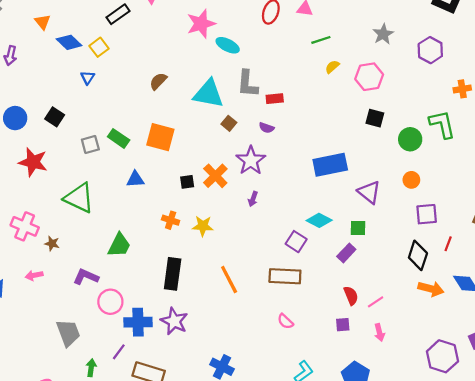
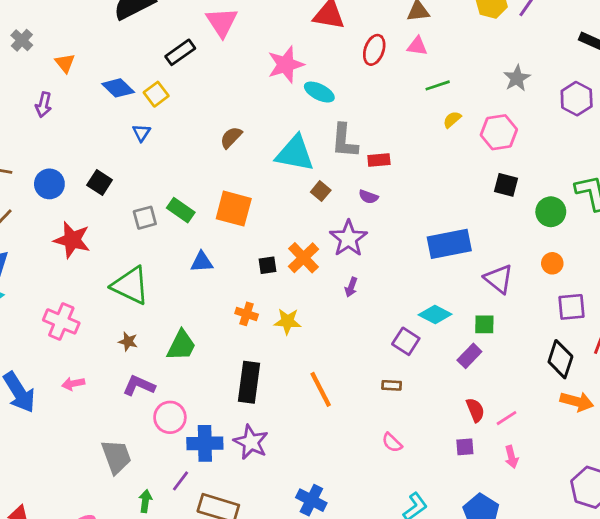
orange triangle: (43, 22) -> (65, 63), moved
brown star: (52, 244) -> (128, 341), moved
brown rectangle: (285, 276) -> (392, 385), size x0.5

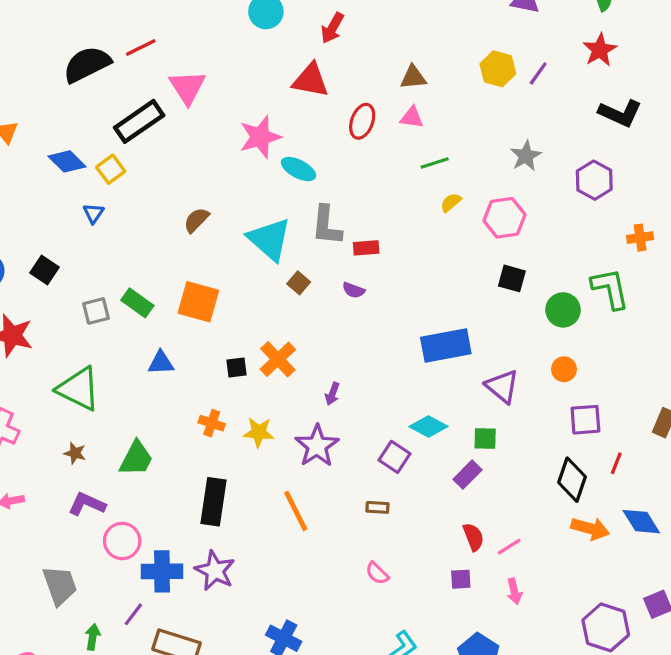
black rectangle: (180, 52) -> (139, 121), size x1.4
cyan triangle: (295, 153) -> (269, 239), turned 30
purple star: (348, 238) -> (317, 446), moved

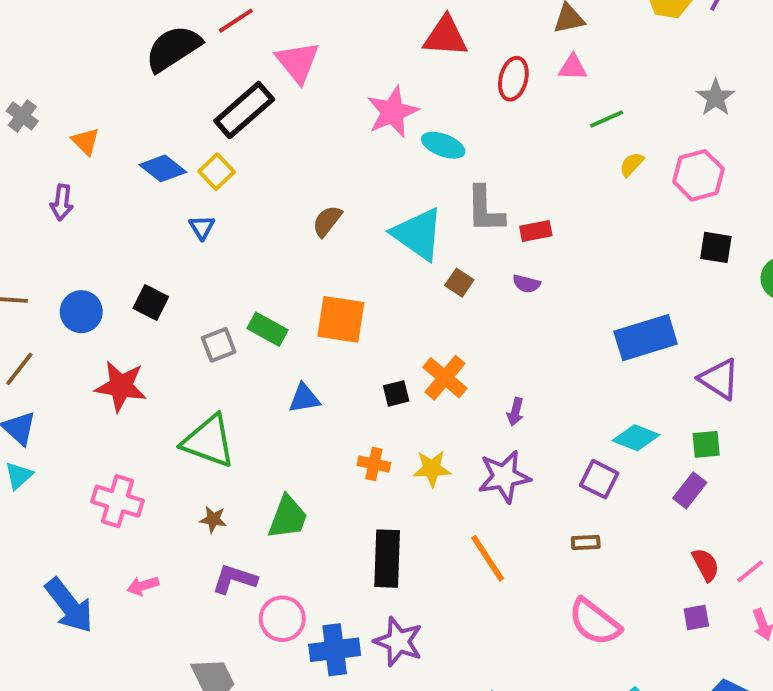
purple star: (317, 446) -> (504, 477), turned 30
pink semicircle: (377, 573) -> (594, 622), size x1.8

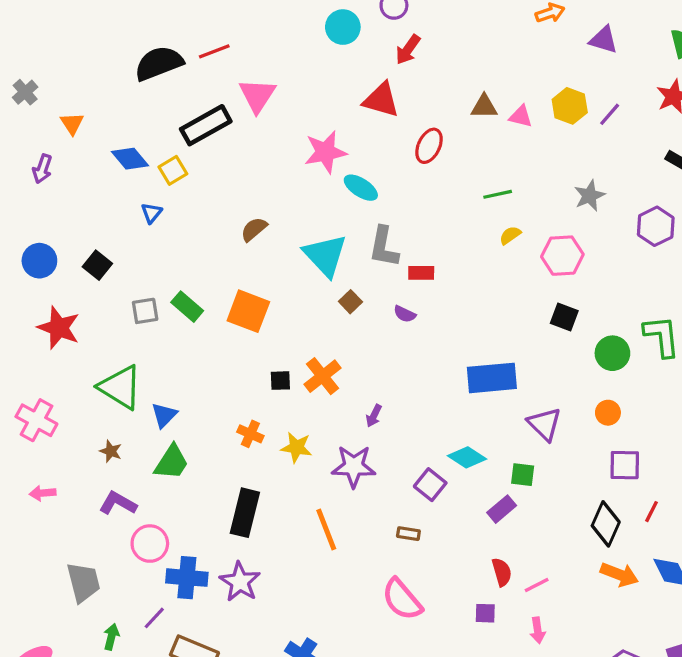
pink triangle: (573, 67) -> (521, 116), moved
blue triangle: (304, 398) -> (164, 415), moved, turned -48

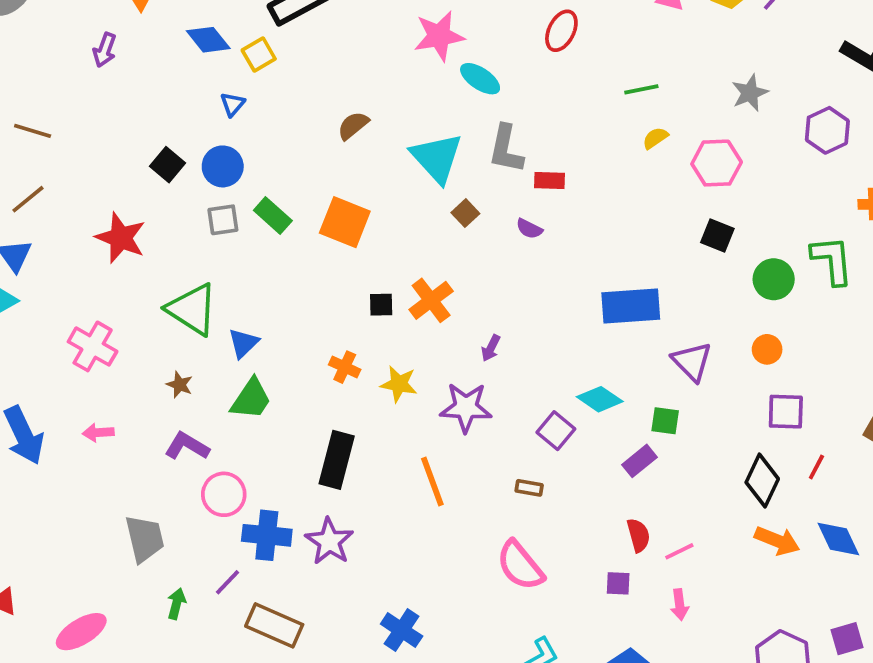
blue circle: (39, 261) -> (223, 166), moved

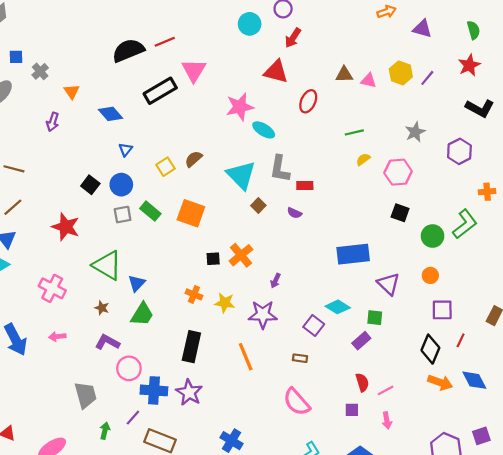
yellow square: (259, 54) -> (166, 167), moved
green L-shape: (832, 260) -> (465, 224), turned 60

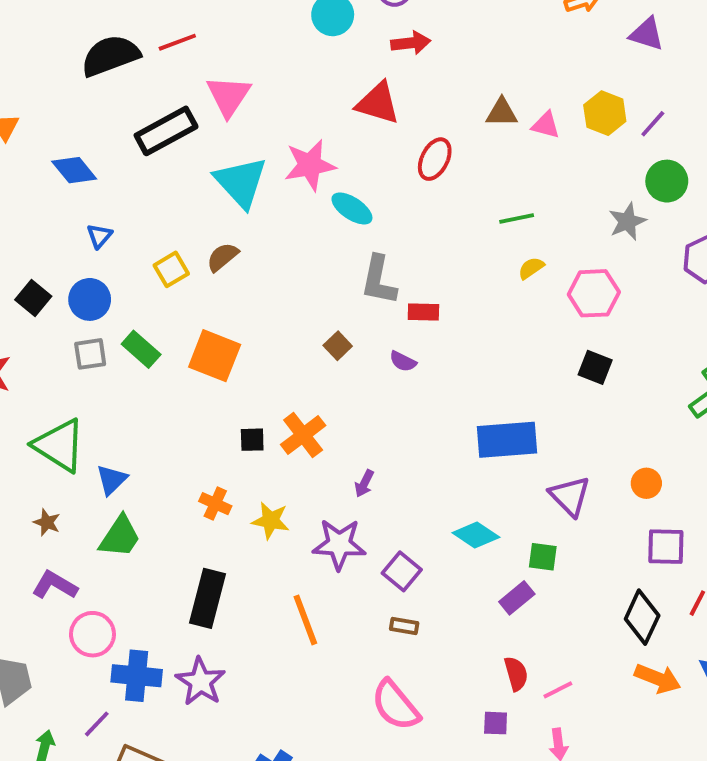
red arrow: (293, 38) -> (411, 43), turned -132
cyan triangle: (241, 175) -> (241, 182), moved
green circle: (433, 236) -> (667, 181), moved
purple square: (314, 326) -> (402, 571), moved

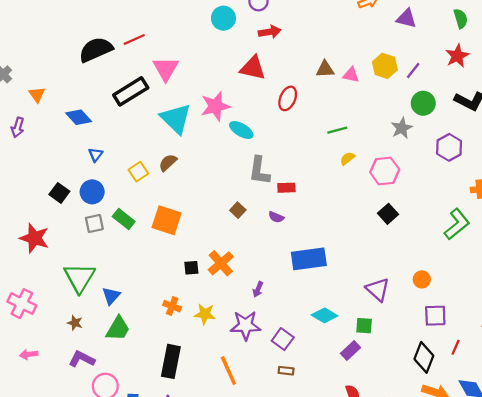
black square: (595, 367) -> (388, 214), turned 30
blue rectangle: (507, 440) -> (309, 259), moved
green triangle: (59, 445) -> (80, 278), turned 32

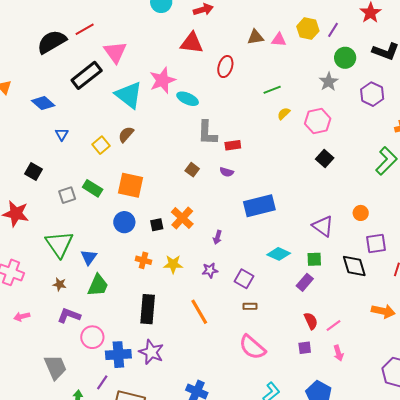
blue circle: (92, 192) -> (124, 222), moved
purple star: (245, 325) -> (210, 270), size x0.6
black diamond: (424, 357) -> (354, 266), moved, turned -32

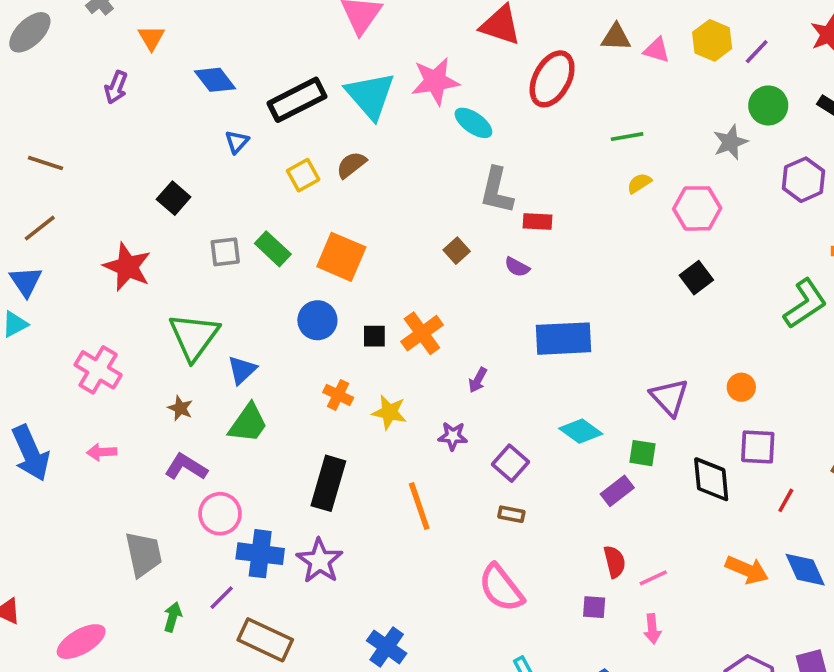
red ellipse: (225, 67) -> (552, 79), size x1.4
black rectangle: (87, 75) -> (297, 100), moved

